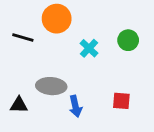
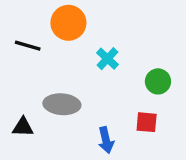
green circle: (128, 40) -> (158, 81), moved
blue arrow: (76, 106) -> (106, 140), moved

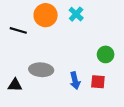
cyan cross: (107, 59) -> (76, 14), moved
blue arrow: (106, 140) -> (75, 81), moved

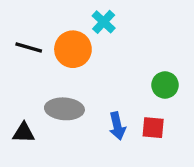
cyan cross: (76, 14) -> (104, 22), moved
orange circle: (46, 15) -> (73, 49), moved

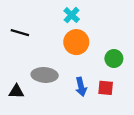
orange circle: (73, 49) -> (76, 42), moved

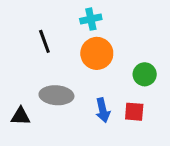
cyan cross: (72, 15) -> (91, 19), turned 35
black line: (20, 33) -> (44, 41), moved, turned 54

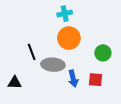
black line: (44, 41) -> (32, 52), moved
gray ellipse: (56, 95) -> (53, 65), moved

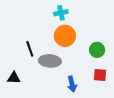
blue arrow: (73, 78) -> (72, 84), moved
red square: (96, 80) -> (100, 75), moved

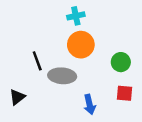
black triangle: (14, 78) -> (17, 97), turned -40

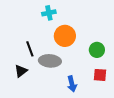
cyan cross: (76, 16) -> (49, 13), moved
black triangle: (17, 97) -> (21, 71), moved

